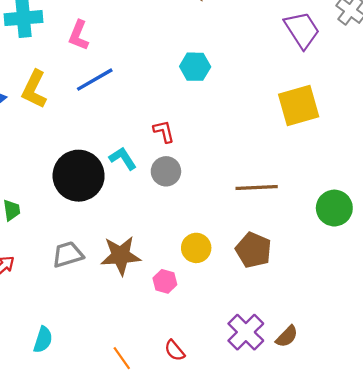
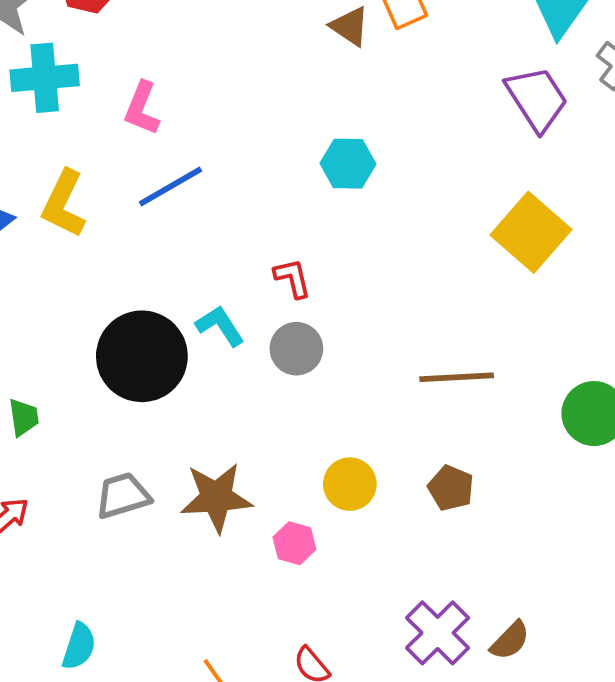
yellow square: (299, 105) -> (531, 232), turned -33
brown pentagon: (253, 250) -> (451, 488), size x0.7

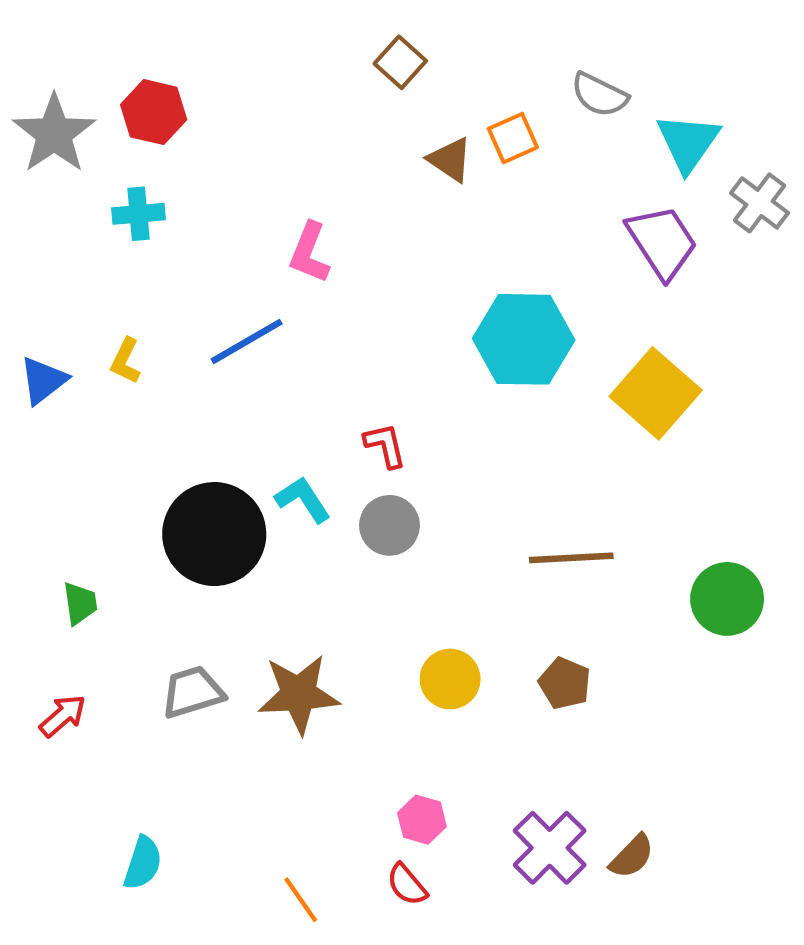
cyan cross: (45, 78) -> (138, 214), moved, size x0.7
pink L-shape: (142, 108) -> (309, 253), moved
cyan hexagon: (348, 164) -> (524, 339), moved, size x1.6
yellow L-shape: (64, 204) -> (125, 361), size x0.6
pink hexagon: (294, 543) -> (422, 820), moved

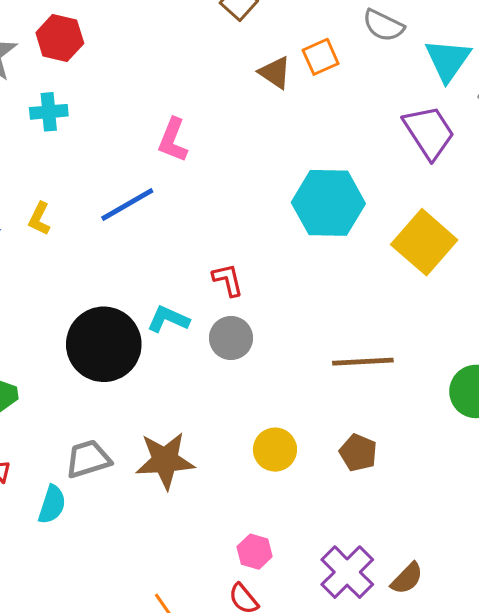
cyan L-shape: (303, 499) -> (168, 319), turned -33
cyan semicircle: (143, 863) -> (52, 505), moved

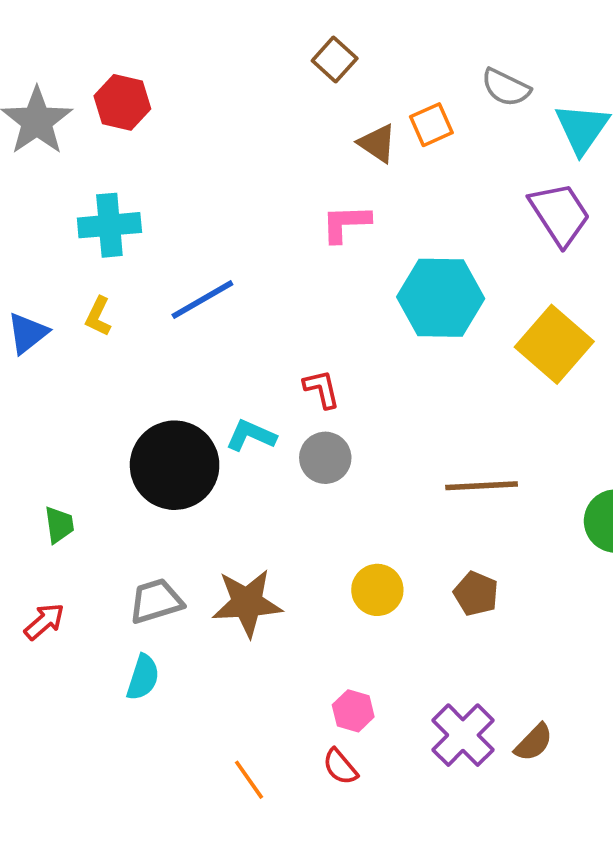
cyan cross: (49, 112) -> (109, 225), moved, size x1.4
pink L-shape: (173, 140) -> (346, 223), moved, turned 66
cyan semicircle: (52, 505) -> (143, 677), moved

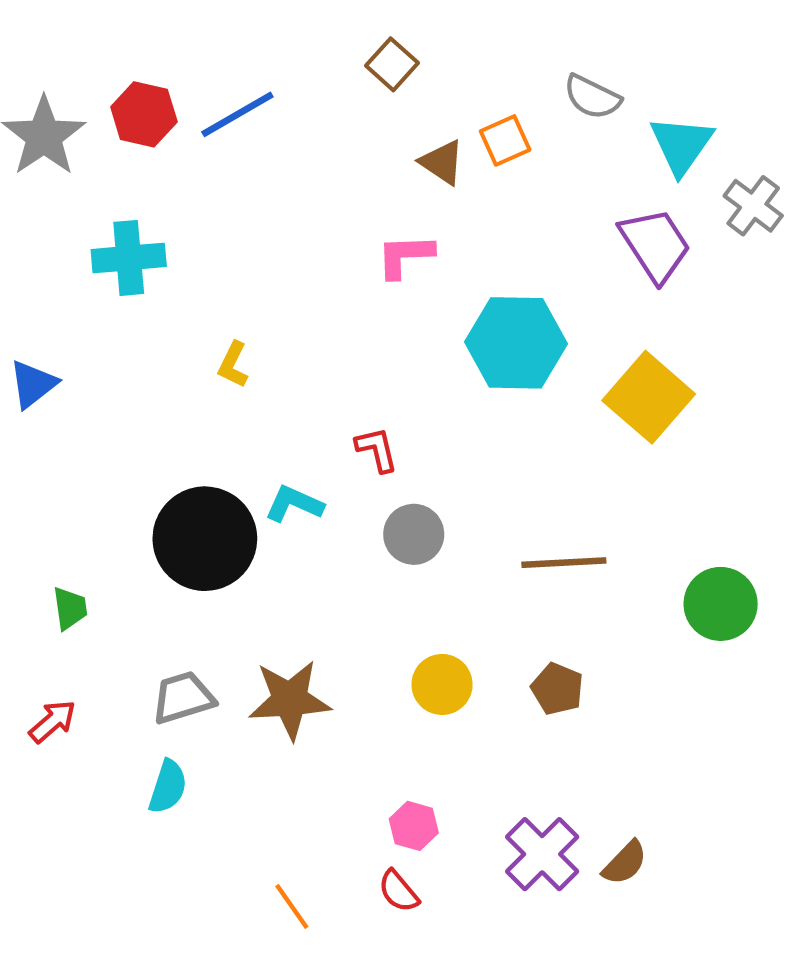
blue line: (202, 300) -> (237, 114), moved
yellow L-shape: (98, 316) -> (233, 365), moved
gray circle: (325, 458) -> (414, 534), moved

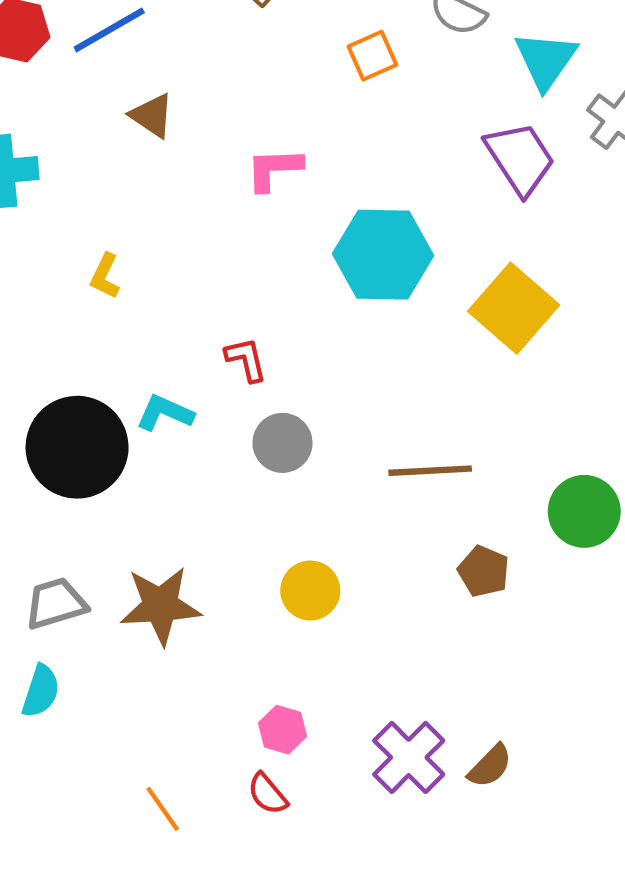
brown triangle: (442, 162) -> (152, 116), moved
brown pentagon: (557, 689) -> (484, 571), moved

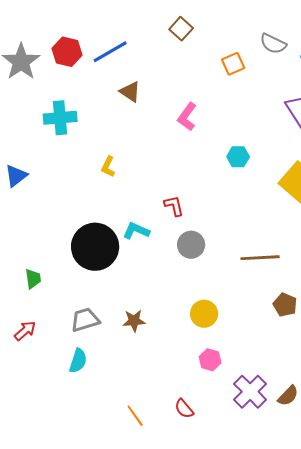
pink L-shape: (274, 169) -> (187, 117), turned -52
cyan hexagon: (383, 255) -> (238, 157), size x0.5
brown star: (161, 606) -> (134, 321), size x0.6
pink hexagon: (282, 730) -> (210, 360), moved

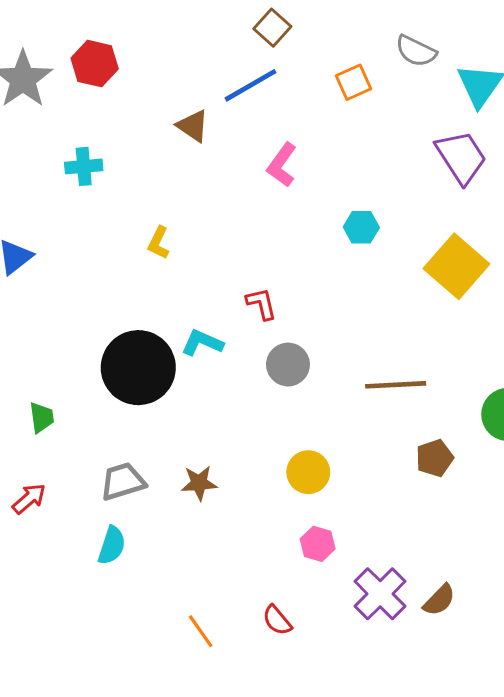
blue line: (110, 52) -> (251, 85), moved
cyan cross: (60, 118) -> (84, 166), size x0.7
brown pentagon: (285, 305) -> (435, 458), turned 30

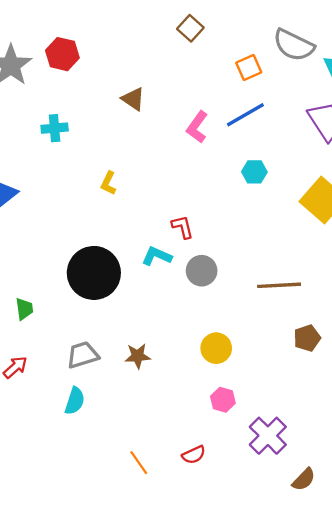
gray semicircle: (416, 51) -> (294, 45), size x1.4
blue line: (251, 85) -> (245, 115), moved
cyan L-shape: (202, 343) -> (157, 256), moved
brown semicircle: (439, 600) -> (304, 479), moved
red semicircle: (277, 620) -> (194, 455), turned -75

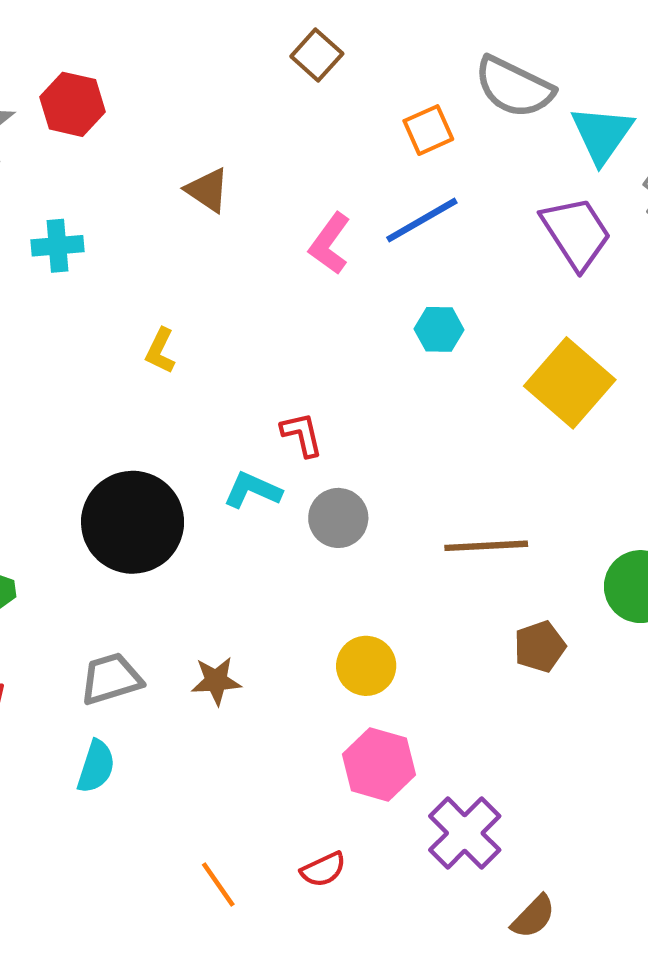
pink hexagon: (223, 400) -> (379, 764), size x1.5

